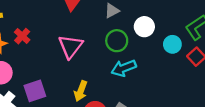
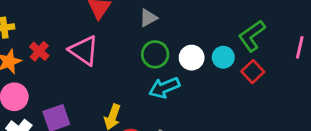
white circle: (144, 27) -> (192, 58), moved
pink triangle: (70, 46) -> (84, 50), moved, turned -32

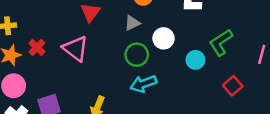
white circle: (192, 58) -> (164, 38), moved
red square: (253, 72) -> (233, 86), moved

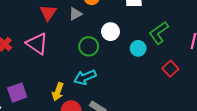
gray triangle: (132, 23) -> (75, 14), moved
cyan arrow: (143, 84) -> (85, 77), moved

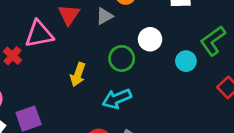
pink triangle: (37, 44) -> (39, 34), moved, turned -45
yellow arrow: (58, 92) -> (78, 75), moved

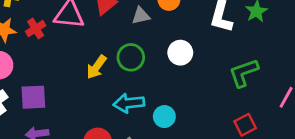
green circle: (122, 58) -> (131, 57), moved
cyan circle: (186, 61) -> (164, 117), moved

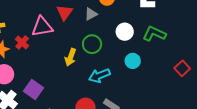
green L-shape: (244, 73) -> (154, 34), moved, turned 60
purple square: (33, 97) -> (33, 89), turned -36
cyan circle: (164, 117) -> (133, 61), moved

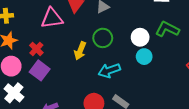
white circle: (125, 32) -> (140, 37), moved
red cross: (22, 42) -> (36, 49), moved
purple square: (33, 89) -> (40, 70), moved

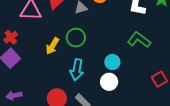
white circle: (140, 37) -> (109, 82), moved
cyan arrow: (109, 71) -> (77, 70), turned -70

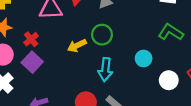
yellow arrow: (52, 46) -> (77, 46), turned 36
white circle: (109, 82) -> (169, 80), moved

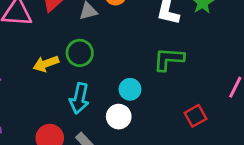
green L-shape: (171, 32) -> (169, 59), turned -35
white circle: (169, 80) -> (119, 117), moved

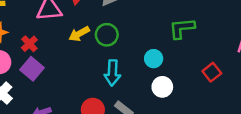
yellow arrow: (46, 64) -> (79, 34), moved
white circle: (119, 117) -> (162, 87), moved

